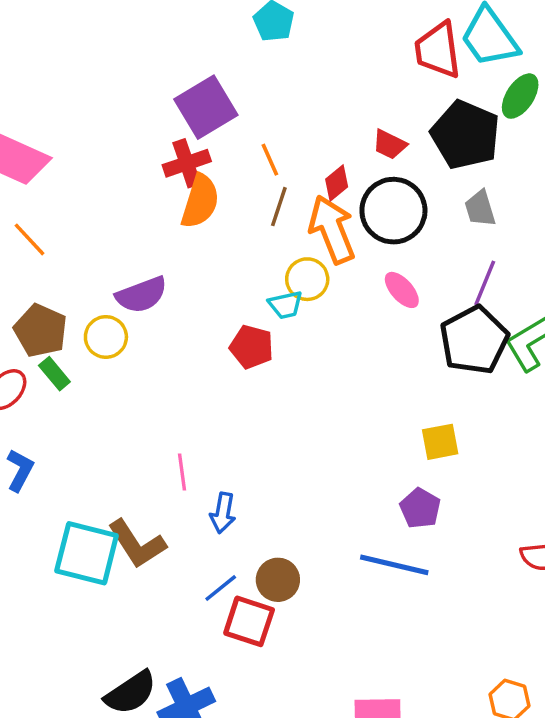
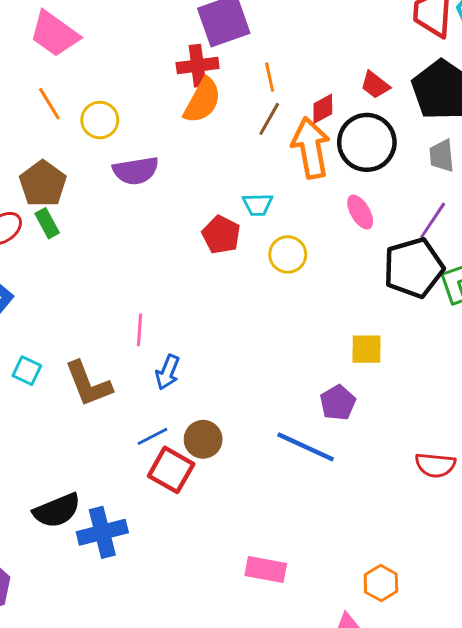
yellow circle: (307, 279) -> (288, 254), moved
yellow circle: (106, 337) -> (100, 120), moved
cyan square: (87, 553) -> (27, 371), moved, size x0.5

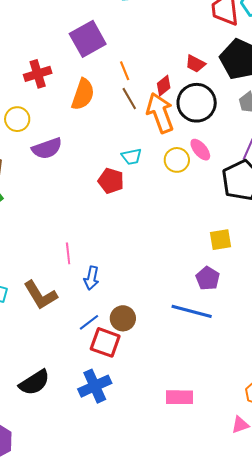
red cross: (198, 66) -> (38, 74), moved
brown line: (269, 119) -> (129, 99), turned -50
yellow circle: (288, 254) -> (177, 160), moved
blue cross: (102, 532) -> (95, 386), moved

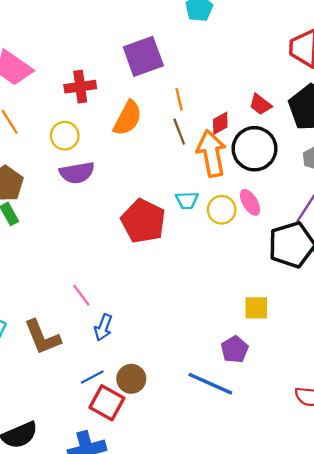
yellow circle: (17, 119) -> (65, 136), moved
cyan trapezoid: (132, 157) -> (187, 200), moved
red pentagon: (111, 181) -> (143, 221), size x1.5
pink line: (68, 253) -> (81, 295), turned -40

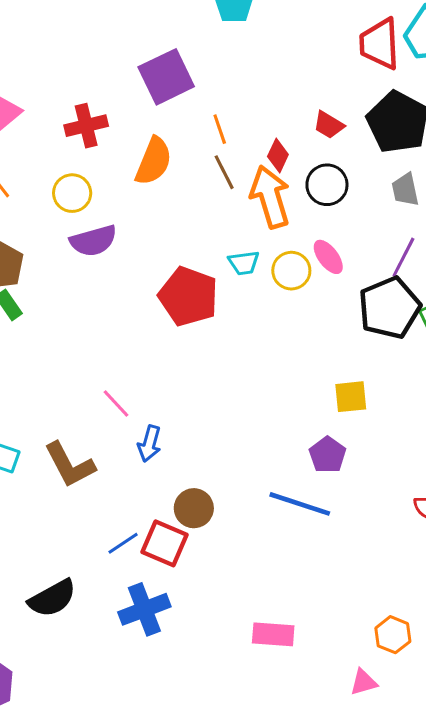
red diamond: (220, 123) -> (278, 155), turned -30
black circle: (255, 149) -> (327, 185), size x0.7
blue line: (92, 377) -> (123, 543), moved

